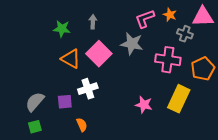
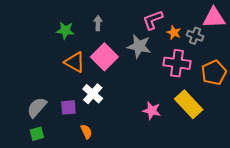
orange star: (170, 15) -> (174, 33), moved
white cross: (88, 89) -> (93, 94), turned -30
yellow rectangle: (179, 99) -> (189, 104), turned -68

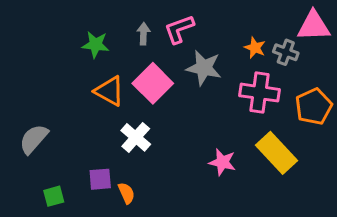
pink L-shape: (153, 20) -> (179, 29), moved
gray semicircle: (37, 107) -> (34, 139), moved
purple square: (68, 107) -> (100, 179), moved

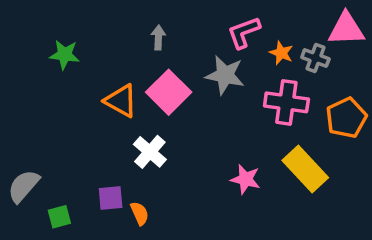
pink L-shape: (179, 29) -> (244, 32), moved
green star: (96, 45) -> (65, 55), moved
gray semicircle: (34, 139) -> (24, 186), moved

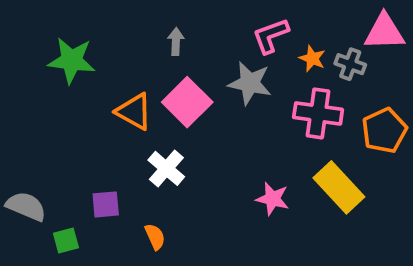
green star: (65, 55) -> (72, 60), size x1.4
gray semicircle: (24, 186) -> (26, 206), turned 72
purple square: (111, 198) -> (106, 204), moved

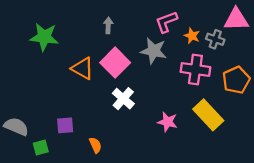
white cross: (166, 168) -> (123, 99), moved

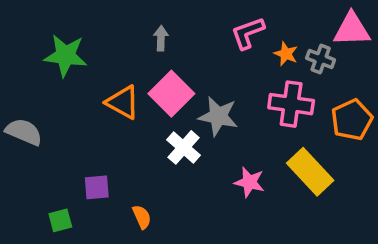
gray star: (154, 51) -> (218, 116), moved
gray semicircle: (16, 127) -> (24, 132), moved

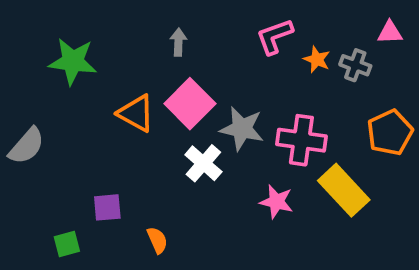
pink triangle: (352, 30) -> (390, 33), size x0.6
pink cross: (291, 104) -> (301, 140), moved
gray semicircle: (24, 132) -> (27, 146), turned 108

